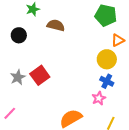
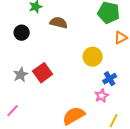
yellow circle: (107, 59) -> (93, 57), moved
blue cross: (107, 81) -> (110, 79), turned 32

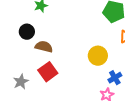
brown semicircle: (59, 23) -> (44, 47), moved
gray star: (21, 75) -> (21, 82), moved

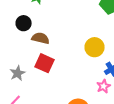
red square: (48, 72) -> (45, 63), turned -30

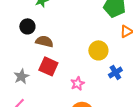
pink star: (104, 86) -> (77, 83), moved

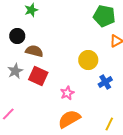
gray star: (21, 76) -> (15, 71), moved

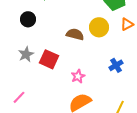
brown semicircle: (34, 51) -> (75, 34), moved
yellow circle: (88, 60) -> (99, 27), moved

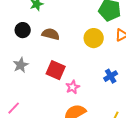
brown semicircle: (75, 34) -> (51, 34), moved
red square: (49, 59) -> (56, 70), moved

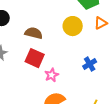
brown semicircle: (51, 34) -> (34, 33), moved

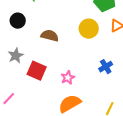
red square: (35, 58) -> (37, 71), moved

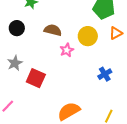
brown semicircle: (50, 36) -> (53, 30), moved
pink star: (68, 78) -> (67, 50), moved

